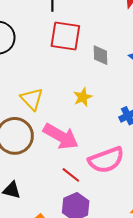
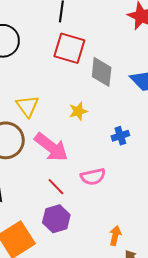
gray diamond: (100, 55) -> (102, 72), size x1.4
pink semicircle: (106, 160) -> (93, 177), size x0.7

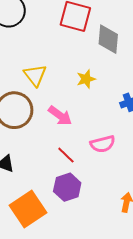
pink arrow: (51, 147) -> (60, 116), size x0.7

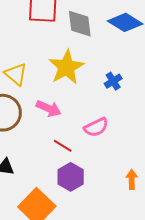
yellow star: (86, 79) -> (66, 67), size x1.8

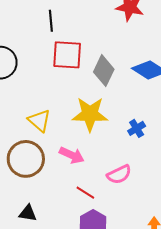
gray diamond: (80, 24) -> (104, 71), turned 32
yellow star: (66, 67) -> (90, 114), turned 30

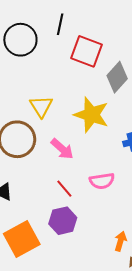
black line: (51, 21) -> (60, 24), moved

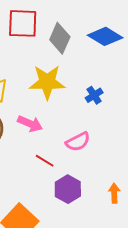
purple hexagon: (63, 221) -> (68, 189), moved

